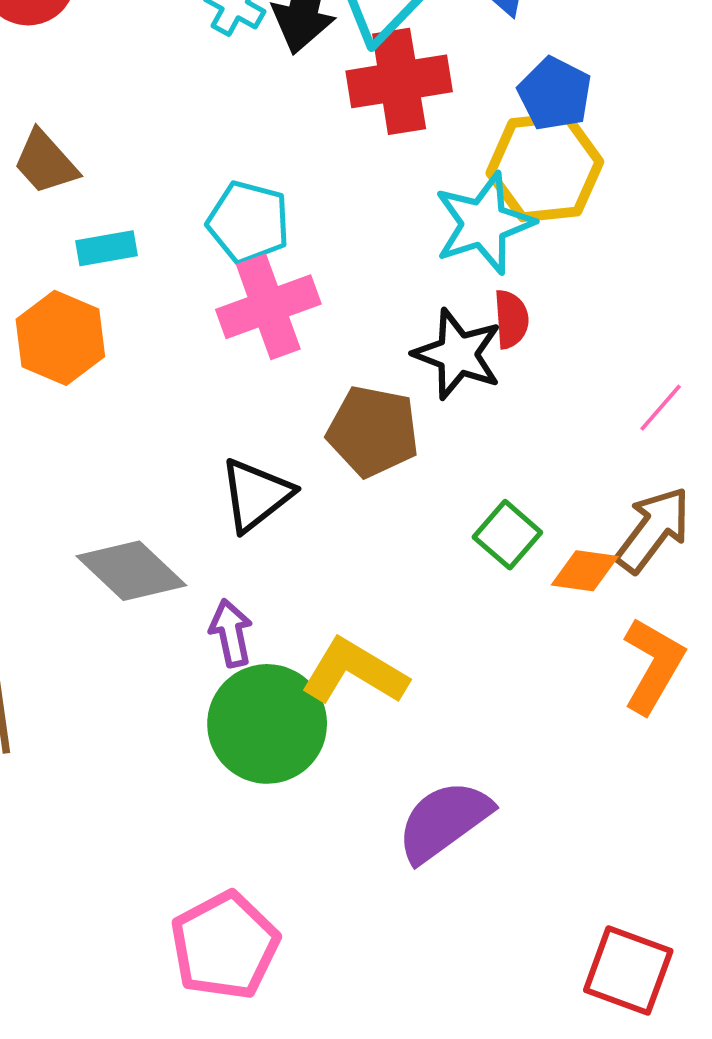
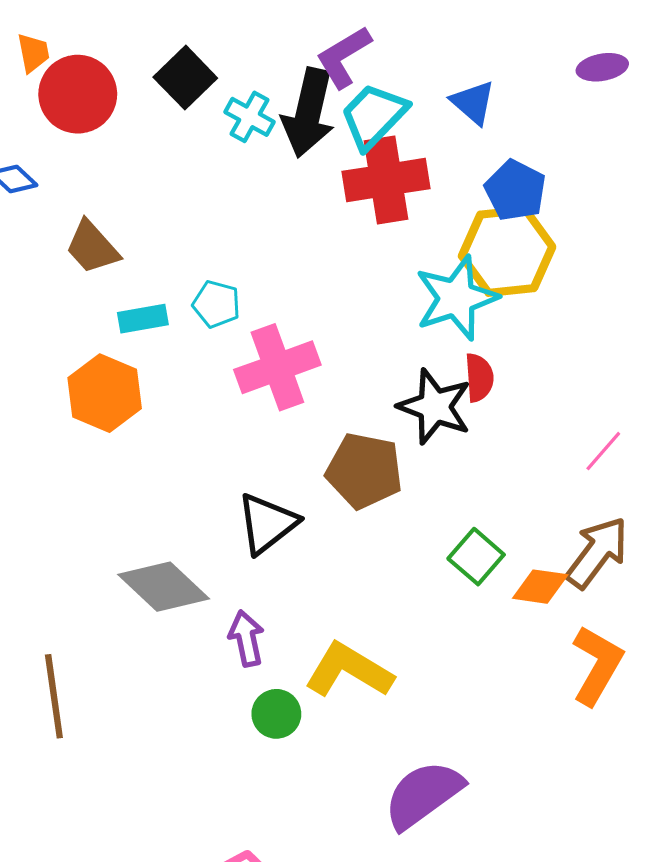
cyan pentagon: (248, 222) -> (216, 304), moved, size x0.7
green circle: (267, 724) -> (276, 714), size x0.5

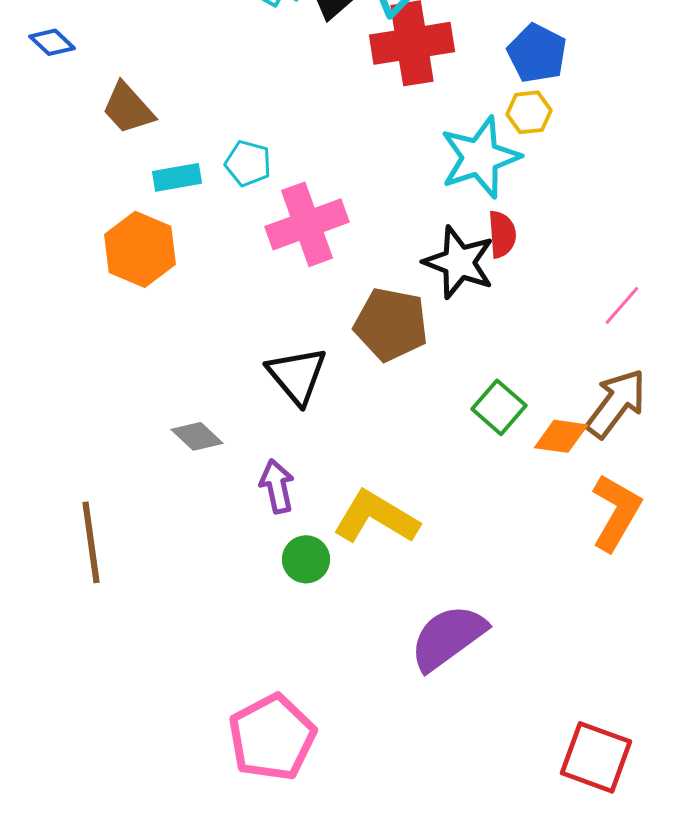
yellow hexagon: (507, 251) -> (529, 112), size x0.5
black triangle: (267, 524) -> (297, 375), turned -32
gray diamond: (164, 587) -> (197, 436), size x0.6

